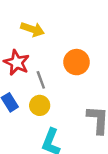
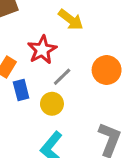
gray line: (41, 80) -> (62, 77), turned 48

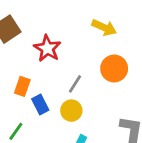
yellow arrow: (71, 20) -> (104, 28), moved
red star: (42, 50) -> (47, 48), moved

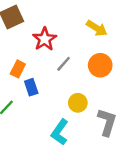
gray line: (75, 84) -> (64, 64), moved
yellow circle: (71, 111) -> (78, 103), moved

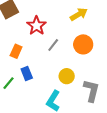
yellow arrow: (97, 28) -> (79, 14), turned -60
blue rectangle: (31, 87) -> (27, 73), moved

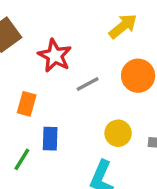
gray line: (53, 45) -> (88, 84), turned 32
blue rectangle: (27, 73) -> (50, 139), turned 32

